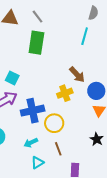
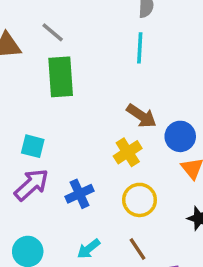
blue cross: (33, 111) -> (79, 194), size x0.7
yellow circle: (54, 123) -> (140, 200), moved

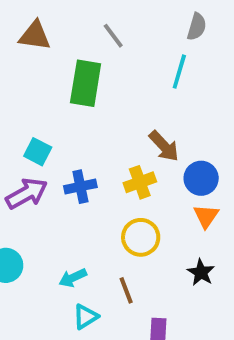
gray line: (53, 32) -> (113, 36), moved
blue cross: (79, 194) -> (80, 187), moved

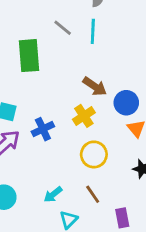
gray line: (113, 36) -> (63, 28), moved

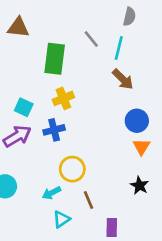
brown arrow: (95, 86) -> (123, 79), moved
yellow cross: (84, 116) -> (63, 98), moved
yellow circle: (94, 154) -> (72, 169), moved

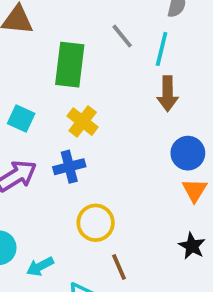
brown arrow: (123, 79) -> (168, 94), turned 45
yellow cross: (63, 98) -> (83, 122), turned -30
cyan square: (24, 107) -> (21, 119), moved
cyan arrow: (51, 193) -> (40, 266), moved

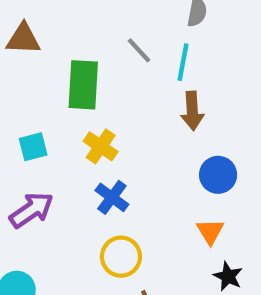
cyan square: (21, 119) -> (33, 147), turned -36
blue cross: (69, 167) -> (112, 197), moved, turned -36
orange triangle: (195, 190) -> (210, 232), moved

